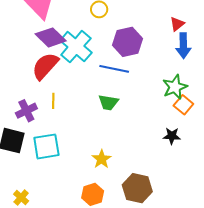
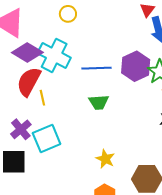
purple hexagon: (127, 42) -> (136, 66), moved
yellow line: (53, 101) -> (42, 98), moved
cyan square: (46, 146) -> (47, 139), moved

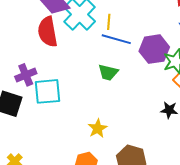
red semicircle: (29, 82) -> (48, 32), turned -56
yellow line: (42, 98) -> (109, 22), moved

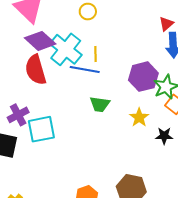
blue line: (116, 39) -> (85, 69), moved
yellow star: (98, 128) -> (139, 117), moved

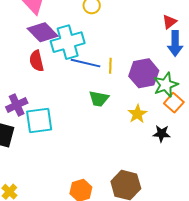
cyan cross: (66, 49) -> (68, 42), turned 32
yellow line: (96, 54) -> (110, 66), moved
red semicircle: (36, 70) -> (36, 61), size x0.7

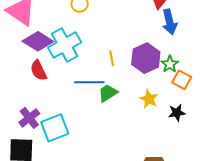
blue line: (86, 63) -> (89, 82), moved
green star: (166, 85) -> (170, 64), size x0.7
green trapezoid: (99, 99) -> (108, 93), turned 150

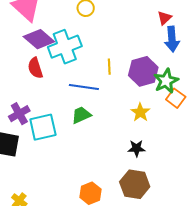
green star: (170, 64) -> (166, 81), size x1.4
green trapezoid: (108, 93) -> (81, 115), moved
black star: (177, 113) -> (137, 148), moved

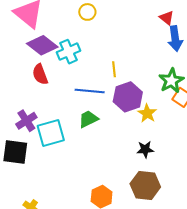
red triangle: (164, 18) -> (167, 18), turned -35
cyan cross: (65, 47) -> (68, 52), size x0.7
purple hexagon: (143, 71) -> (128, 97), moved

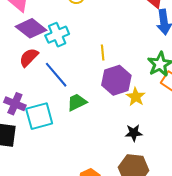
red semicircle: (40, 74) -> (29, 57), turned 65
blue line: (90, 91) -> (56, 75), moved, turned 44
purple cross: (26, 121) -> (15, 104), turned -35

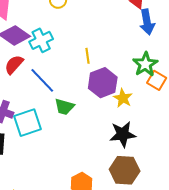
green trapezoid: (77, 102) -> (64, 107), turned -135
black star: (134, 133) -> (123, 134), size x1.5

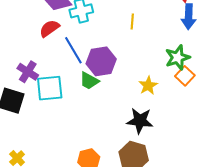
yellow line: (87, 56) -> (132, 21), moved
purple hexagon: (103, 83) -> (101, 61), moved

